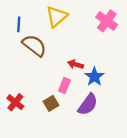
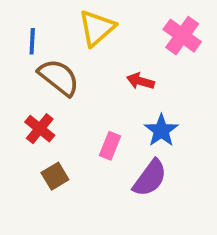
red arrow: (76, 64) -> (140, 81), moved
red cross: (15, 102) -> (40, 129), moved
brown square: (51, 103) -> (55, 176), moved

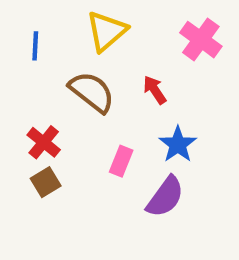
brown semicircle: (59, 77) -> (92, 92), moved
red arrow: (140, 81) -> (155, 90), turned 40
brown square: (55, 176) -> (46, 182), moved

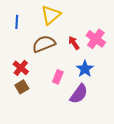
pink cross: (201, 40) -> (96, 39), moved
brown semicircle: (92, 92) -> (44, 44), turned -60

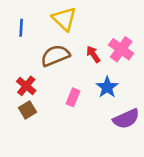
yellow triangle: (51, 15) -> (64, 19), turned -35
purple semicircle: (79, 94) -> (126, 119), moved, turned 30

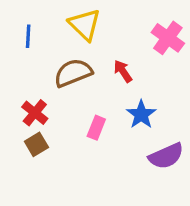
pink cross: (121, 49) -> (168, 38), moved

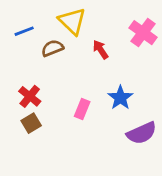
blue line: (28, 36) -> (24, 31), turned 66
red arrow: (123, 71) -> (101, 50), moved
brown semicircle: (73, 73) -> (52, 48), moved, size x0.7

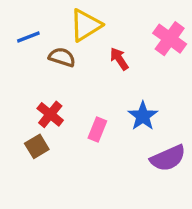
yellow triangle: (72, 21) -> (86, 25), turned 44
brown semicircle: (52, 48) -> (62, 57), turned 40
red cross: (30, 96) -> (50, 114), moved

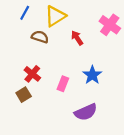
blue line: (28, 37) -> (25, 13), moved, turned -40
purple semicircle: (168, 158) -> (86, 112), moved

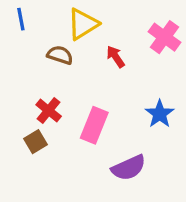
blue line: (25, 13) -> (21, 19), moved, turned -40
blue star: (92, 75) -> (160, 114), moved
pink rectangle: (63, 84) -> (94, 125), size x1.5

